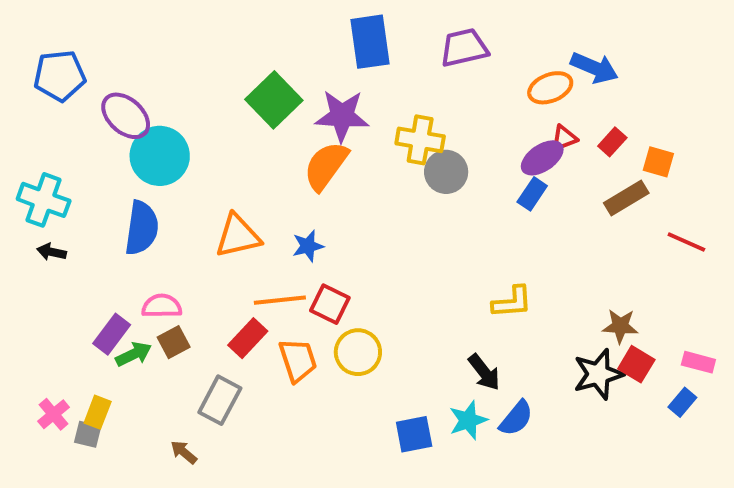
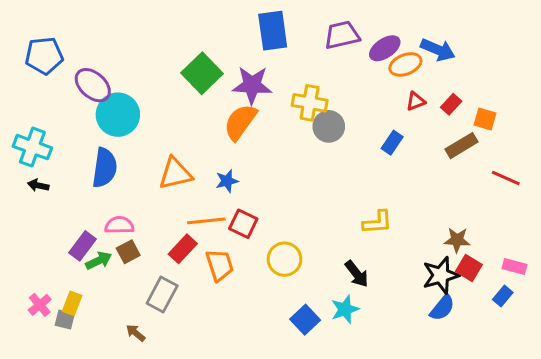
purple ellipse: (542, 158) -> (385, 48), moved
yellow circle: (358, 352) -> (284, 259), moved
blue semicircle: (516, 418) -> (442, 308), moved
blue square: (414, 434) -> (305, 320), turned -32

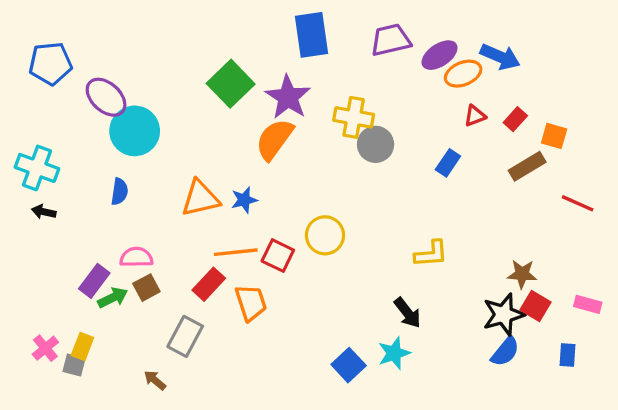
purple star: (252, 85) -> (288, 97), turned 30
blue semicircle: (105, 168) -> (119, 192), size x0.6
blue star: (227, 181) -> (244, 200), moved
yellow circle: (284, 259) -> (325, 235), moved
blue rectangle: (503, 296) -> (568, 355), moved, turned -36

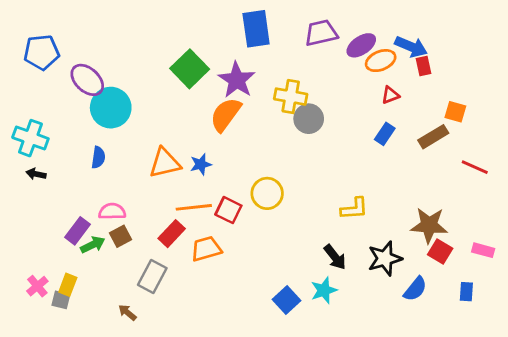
red rectangle: (515, 119) -> (424, 66), moved, turned -54
blue rectangle: (448, 163) -> (385, 134), moved
brown star: (522, 274) -> (429, 225), size x1.5
orange trapezoid: (251, 303) -> (206, 249), turned -88
black star: (504, 314) -> (385, 258), moved

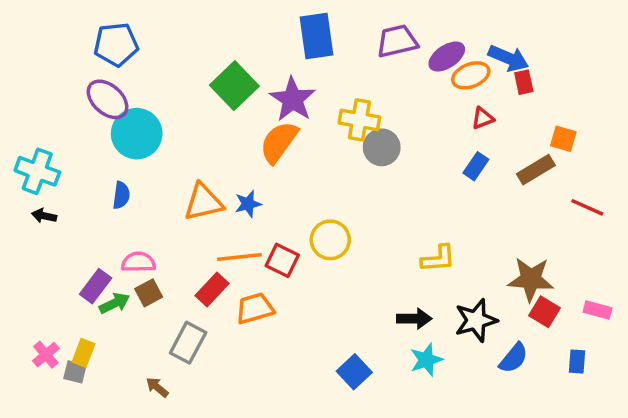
blue pentagon: (42, 52) -> (116, 45), moved
black arrow: (335, 257) -> (414, 319), turned -52
cyan star: (324, 290) -> (426, 360), moved

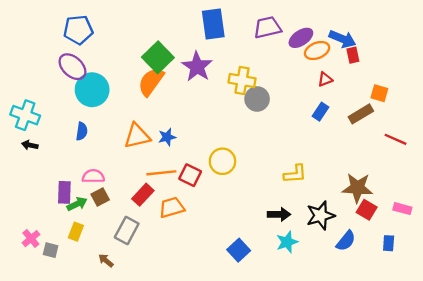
orange semicircle: (279, 142) -> (151, 82), moved
purple rectangle: (96, 286) -> (64, 192), turned -35
yellow rectangle: (84, 353) -> (76, 232), moved

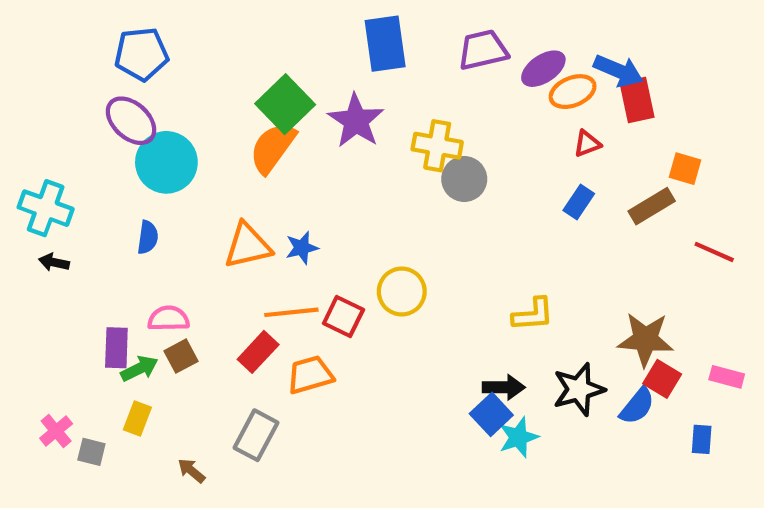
red rectangle: (353, 55) -> (637, 100), size x1.5
gray rectangle: (127, 230) -> (256, 435), moved
blue semicircle: (346, 241) -> (637, 406), moved
blue square: (239, 250) -> (491, 414), moved

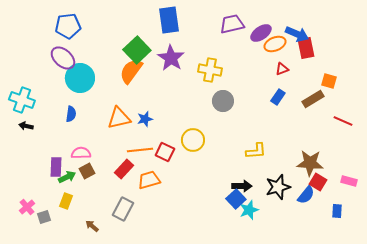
blue rectangle: (385, 44) -> (169, 20), moved
gray circle: (464, 179) -> (223, 101), moved
gray square: (91, 452) -> (44, 217), turned -32

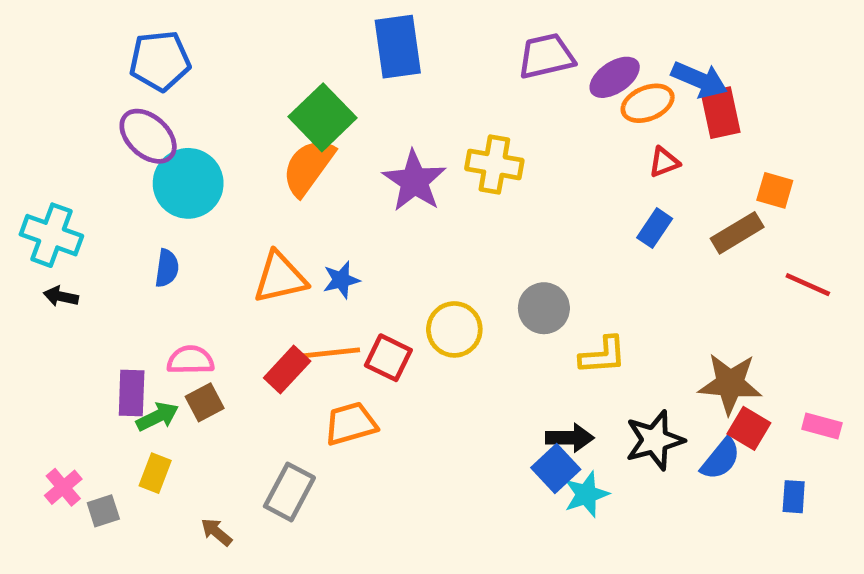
purple star: (171, 58) -> (414, 181), moved
gray circle: (223, 101) -> (544, 308), moved
red rectangle: (124, 169) -> (287, 369), moved

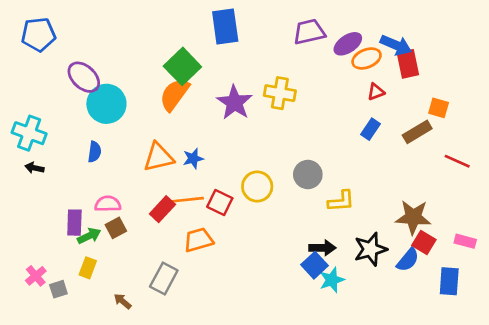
blue pentagon: (160, 61) -> (38, 34), moved
blue rectangle: (794, 497) -> (449, 281), size x1.5

